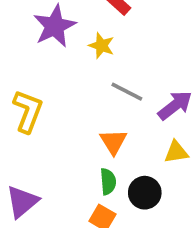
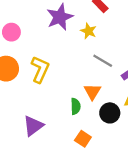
green semicircle: (108, 182) -> (76, 106), moved
black circle: (145, 193) -> (110, 113), moved

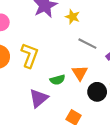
green semicircle: (76, 106) -> (57, 80), moved, turned 80
purple triangle: (33, 126) -> (39, 98), moved

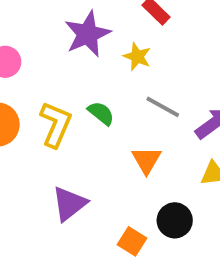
green semicircle: (57, 80) -> (101, 113), moved, turned -128
black circle: (97, 92) -> (175, 220), moved

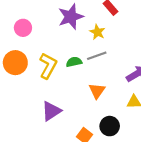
gray line: (163, 107) -> (97, 56), moved, turned -54
green semicircle: (101, 113) -> (74, 62), turned -56

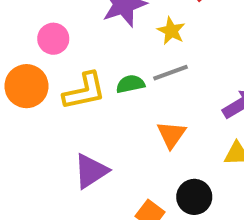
pink circle: (23, 28) -> (53, 39), moved
yellow L-shape: (48, 66) -> (84, 91), turned 50

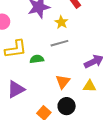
green semicircle: (130, 84) -> (37, 59), moved
orange triangle: (171, 135) -> (63, 82), moved

